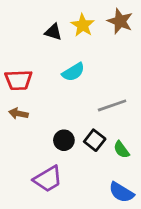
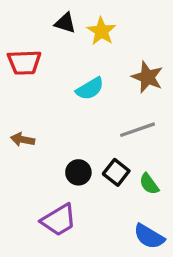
brown star: (120, 21) -> (147, 77), moved
black triangle: (53, 32) -> (65, 23), moved
red trapezoid: (18, 80) -> (24, 62), moved

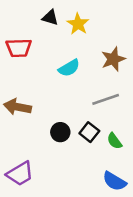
brown star: (147, 77) -> (113, 59), turned 30
brown arrow: (23, 140) -> (18, 107), size x1.5
purple trapezoid: (59, 220) -> (20, 174), moved

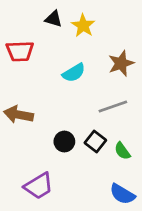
purple trapezoid: (20, 174) -> (39, 186), moved

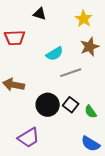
yellow star: (83, 26) -> (84, 19), moved
gray line: (113, 106) -> (71, 73), moved
black circle: (64, 142) -> (48, 105), size x1.5

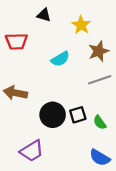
yellow star: (84, 19) -> (81, 25), moved
gray line: (71, 73) -> (100, 80), moved
black square: (71, 105) -> (78, 115), turned 35

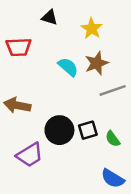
brown star: (99, 51) -> (97, 63), moved
cyan semicircle: (60, 59) -> (68, 67), turned -108
purple trapezoid: (32, 151) -> (30, 155), moved

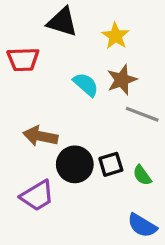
black triangle: (49, 17) -> (62, 22), size x1.5
gray line: (113, 90) -> (142, 114), turned 40
brown arrow: (17, 105) -> (40, 136), moved

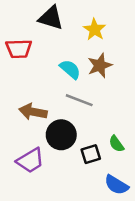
gray line: (142, 114) -> (79, 100), moved
black square: (111, 164) -> (91, 154), moved

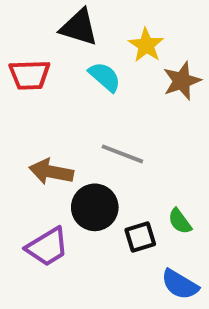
brown star: (100, 65) -> (182, 81), moved
cyan semicircle: (70, 69) -> (105, 77), moved

